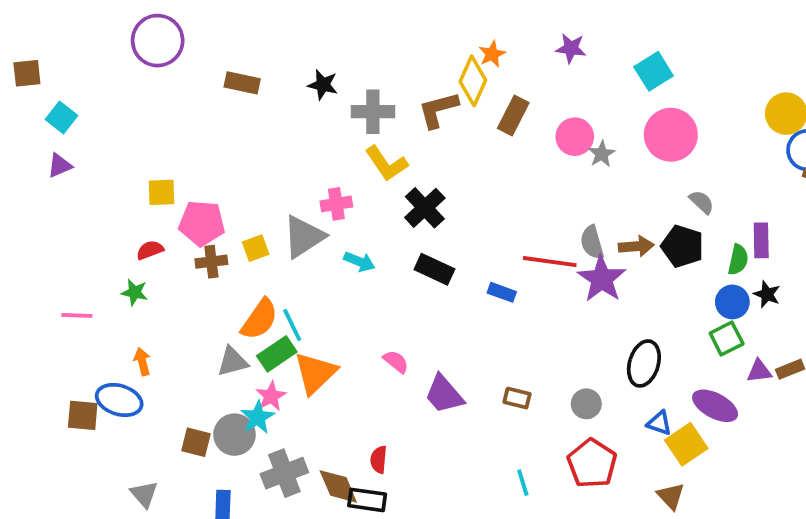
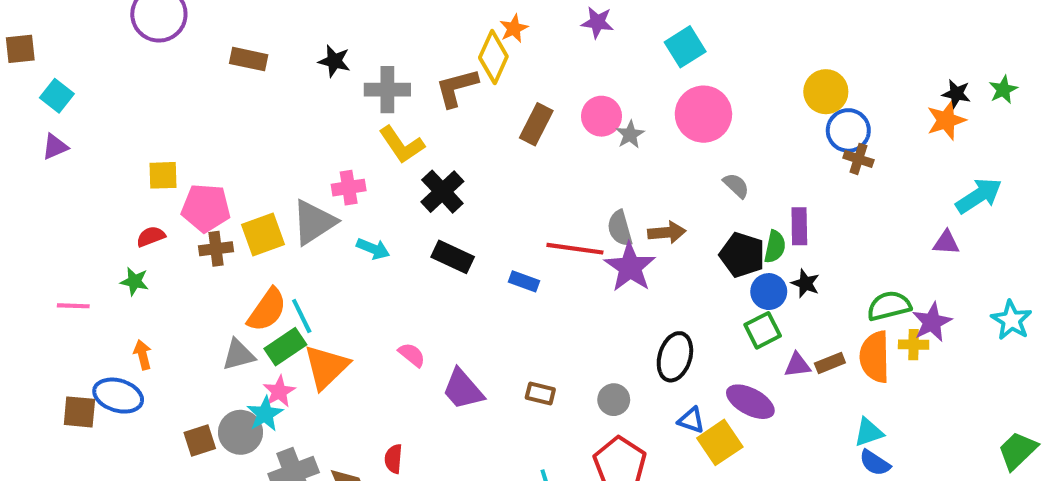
brown rectangle: (513, 116) -> (536, 124), moved
black pentagon: (682, 246) -> (742, 255), moved
yellow square: (256, 248) -> (263, 234), size x1.5
brown square: (196, 442) -> (200, 440), turned -32

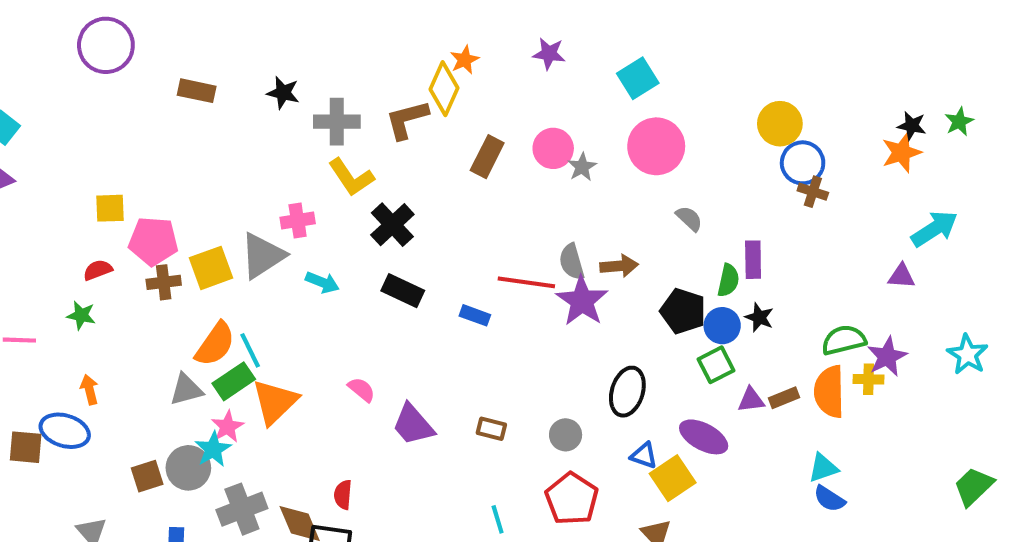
black pentagon: (742, 255) -> (683, 311), moved

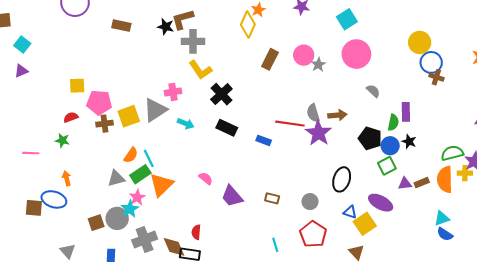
brown L-shape: (407, 120) -> (182, 19), moved
orange semicircle: (215, 344) -> (131, 155), size x0.7

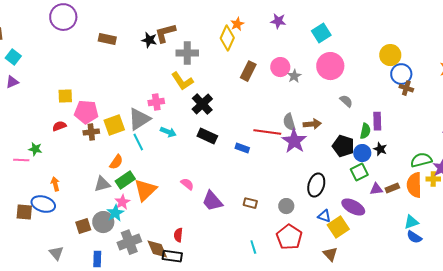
gray cross: (193, 41) -> (187, 53), moved
green star: (62, 140) -> (35, 149), moved
cyan line: (149, 158) -> (138, 142), moved

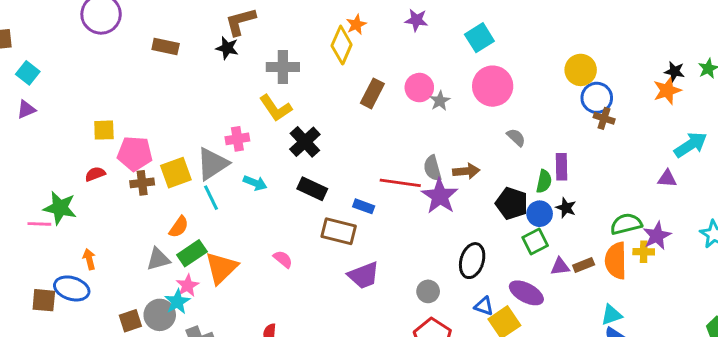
brown L-shape: (165, 33) -> (240, 22), moved
green star: (35, 149) -> (60, 208), size x1.6
purple trapezoid: (212, 201) -> (364, 275), moved, turned -70
brown rectangle: (250, 203) -> (339, 231), moved, size x1.6

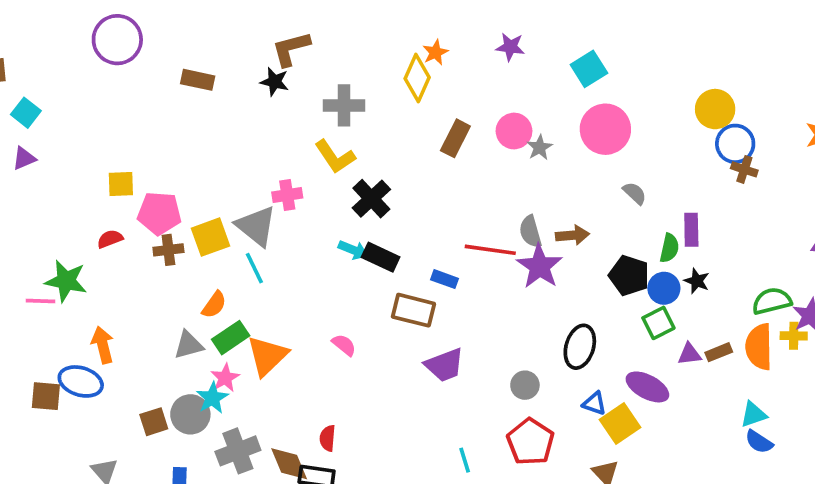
gray triangle: (212, 164) -> (256, 226), turned -48
cyan arrow: (255, 183) -> (353, 250), moved
orange arrow: (89, 259) -> (103, 345), size x1.4

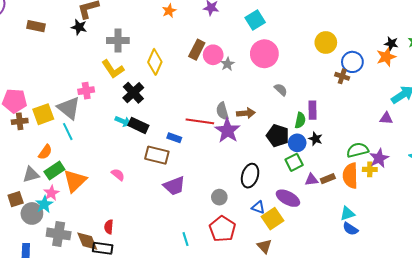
yellow diamond: (417, 78) -> (155, 62), moved
brown rectangle: (455, 138) -> (197, 50), moved
blue circle: (735, 144) -> (352, 62), moved
brown square: (154, 422) -> (16, 199), moved
gray cross: (238, 451) -> (59, 234), turned 30

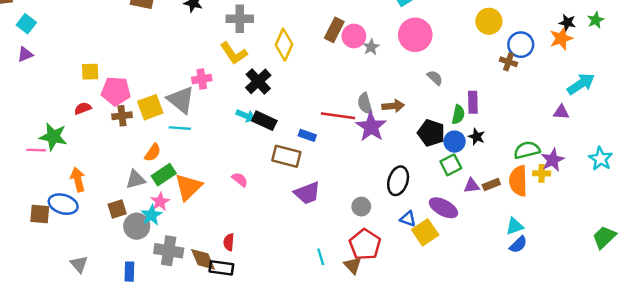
cyan line: (68, 132) -> (180, 128), turned -60
blue semicircle: (350, 229) -> (518, 245), turned -77
brown triangle: (264, 246) -> (353, 265), moved

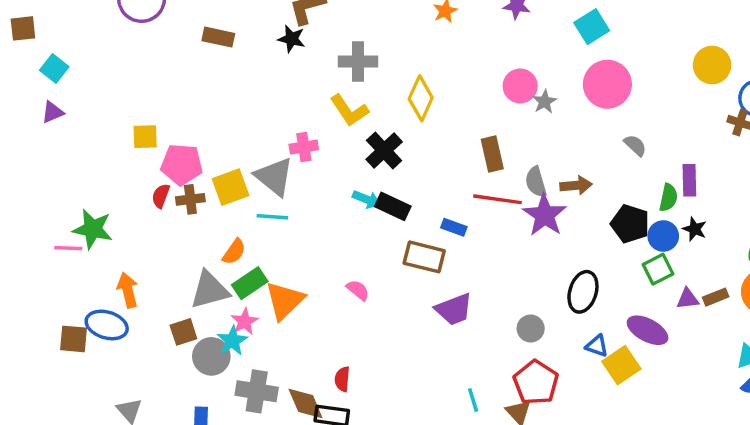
brown rectangle: (334, 30) -> (492, 154), moved, turned -40
red semicircle: (83, 108) -> (161, 196), moved, turned -49
gray triangle: (136, 180) -> (210, 290), size x1.4

